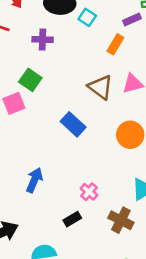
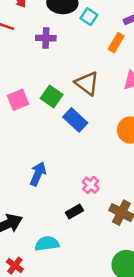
green square: (30, 80) -> (52, 96), moved
brown triangle: (100, 87) -> (87, 83), moved

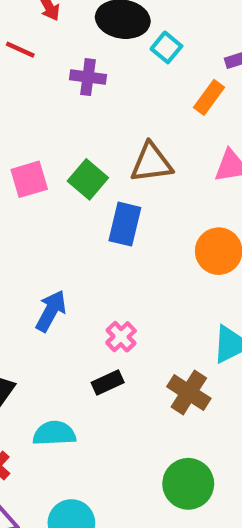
brown triangle: (87, 83) -> (151, 163), turned -50
blue rectangle: (75, 120) -> (125, 224), turned 55
pink cross: (91, 185) -> (121, 337), moved

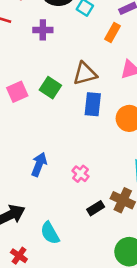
blue rectangle: (125, 224) -> (93, 104), moved
black rectangle: (108, 383) -> (96, 208), moved
cyan semicircle: (54, 433) -> (50, 233), turned -110

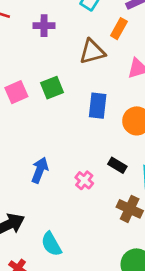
brown triangle: (85, 74) -> (92, 52), moved
green square: (50, 88) -> (52, 88), turned 35
black rectangle: (96, 208) -> (117, 165), moved, turned 63

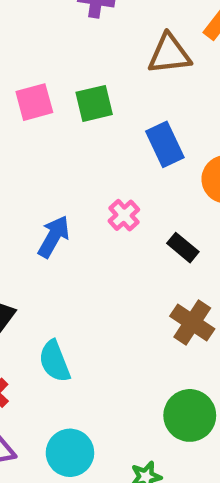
blue rectangle: (98, 106) -> (165, 144), turned -40
pink cross: (84, 180) -> (124, 215), moved

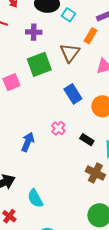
brown triangle: (169, 54) -> (70, 53), turned -40
green square: (94, 103) -> (39, 64), moved, size x1.4

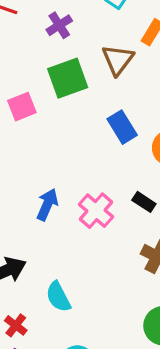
purple cross: (34, 32) -> (59, 25), turned -35
pink cross: (58, 128) -> (96, 211), moved, size x1.5

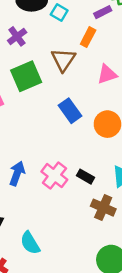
black rectangle: (144, 202) -> (86, 177), moved

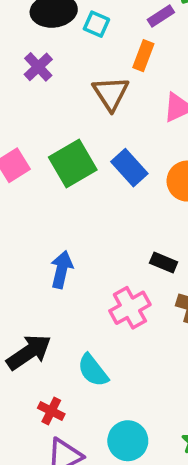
green square: (26, 76) -> (73, 164), moved
pink cross: (54, 176) -> (130, 308), moved, turned 30

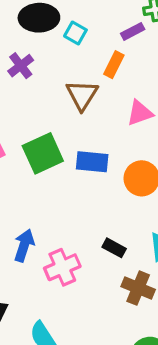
blue rectangle: (129, 168) -> (92, 162), turned -48
pink cross: (130, 308) -> (62, 267), moved

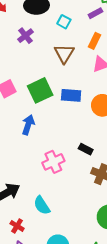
cyan square: (75, 33) -> (64, 22), moved
orange rectangle: (114, 65) -> (94, 41), moved
blue arrow: (24, 245) -> (28, 125), moved

